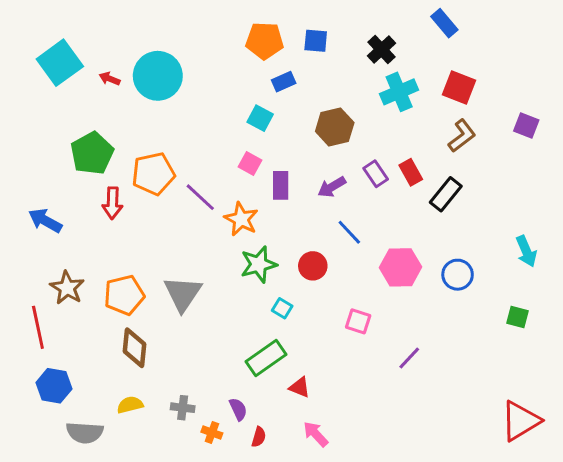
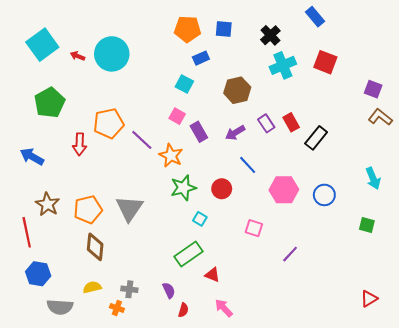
brown L-shape: (462, 136) -> (380, 117), moved, turned -105
green pentagon: (92, 153) -> (50, 103), moved
purple rectangle: (281, 185) -> (199, 132), turned -30
red triangle: (520, 421) -> (369, 299), size x0.6
orange cross: (212, 433) -> (117, 308), moved

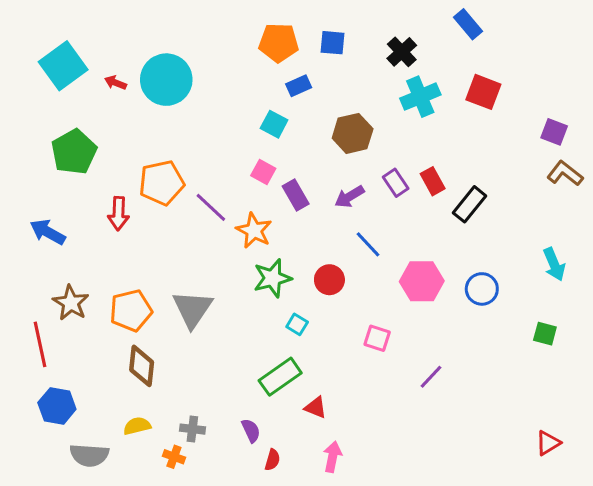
pink arrow: (224, 308) -> (333, 457), turned 54

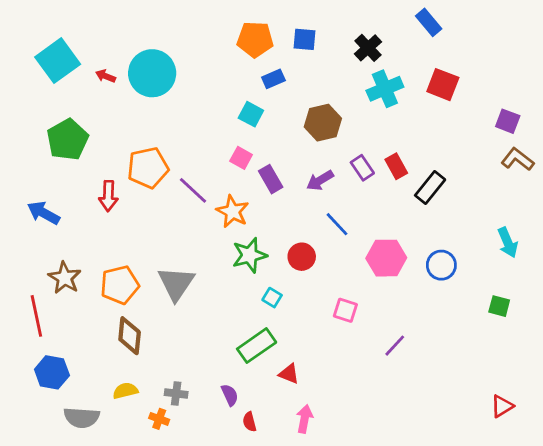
red semicircle: (272, 460) -> (249, 422), turned 150

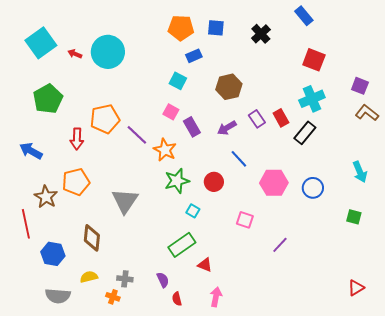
cyan cross: (385, 89) -> (312, 99), moved
orange pentagon: (120, 285) -> (76, 182), moved
blue hexagon: (52, 372) -> (53, 254), moved

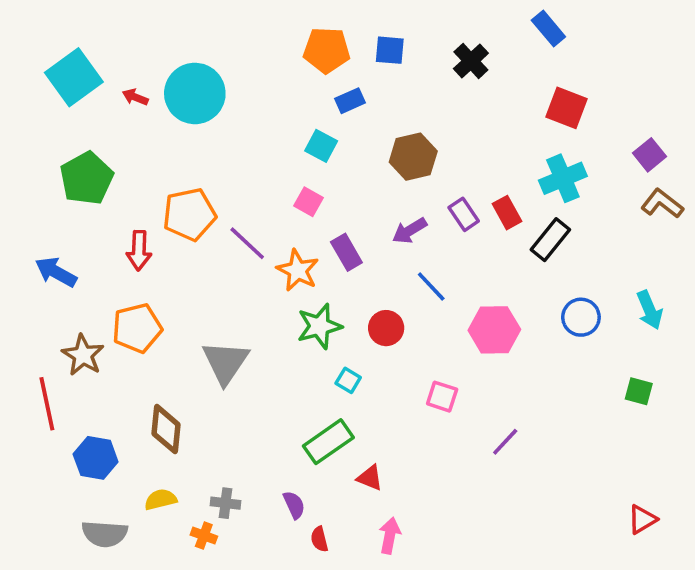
purple square: (360, 86) -> (650, 155), turned 30
purple rectangle: (192, 127) -> (346, 252), moved
blue circle: (313, 188) -> (581, 317), moved

